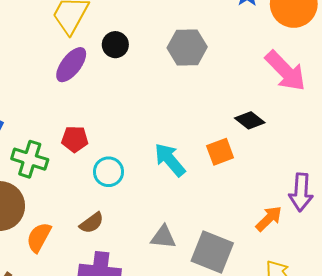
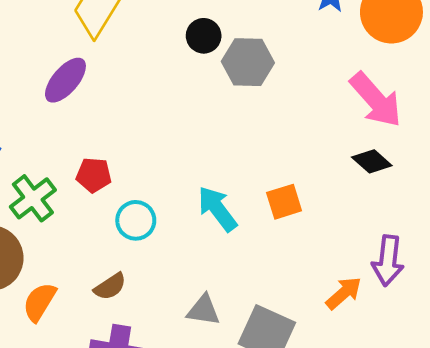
black circle: (115, 45) -> (204, 36), moved
purple ellipse: (71, 65) -> (65, 80), moved
black diamond: (250, 120) -> (372, 161), moved
green cross: (30, 159) -> (33, 198), turned 32

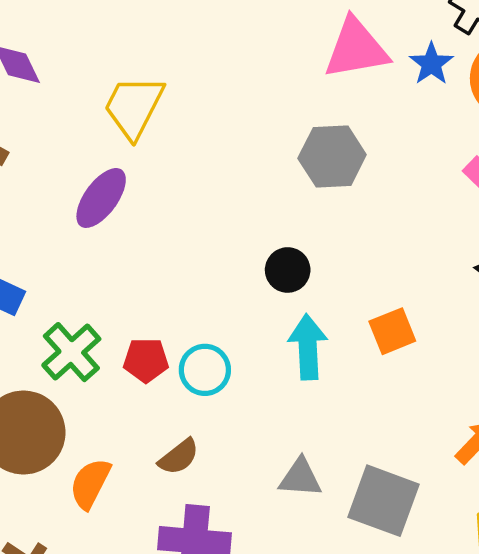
black circle: (204, 36) -> (288, 270), moved
red pentagon: (94, 175) -> (146, 360), moved
cyan arrow: (217, 209) -> (308, 347), turned 39

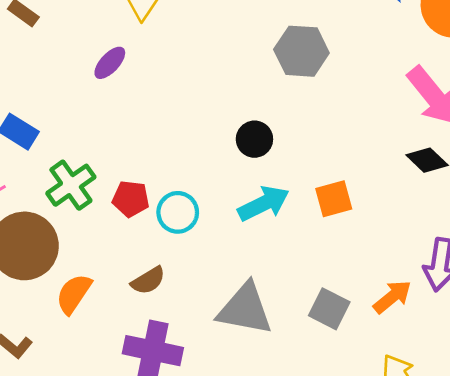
purple ellipse: (101, 198) -> (110, 63), size x0.7
cyan arrow: (308, 347) -> (264, 204), turned 60
gray triangle: (300, 478) -> (245, 309), size x1.6
gray square: (383, 501) -> (329, 309), moved, size x0.7

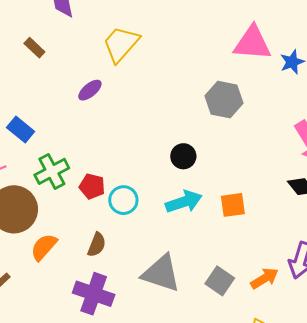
brown semicircle: (148, 281) -> (97, 245), turned -45

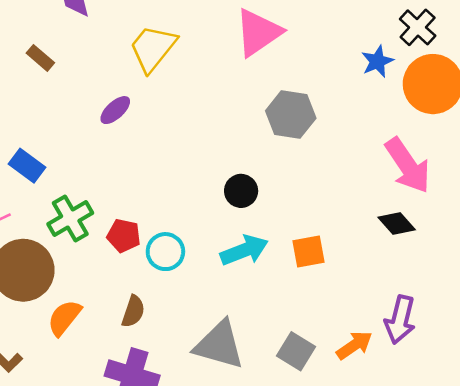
pink triangle: (252, 43) -> (258, 32), moved, turned -36

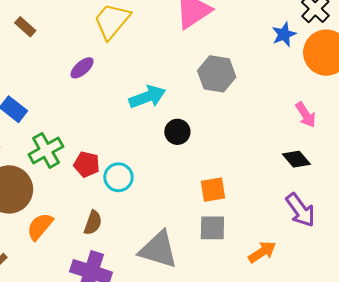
pink arrow: (408, 166) -> (306, 115), size x0.6
cyan arrow: (244, 250) -> (147, 97), moved
orange square: (309, 251) -> (213, 190), moved
purple arrow: (400, 320) -> (300, 210), moved, turned -51
gray square: (296, 351) -> (212, 228), moved, turned -32

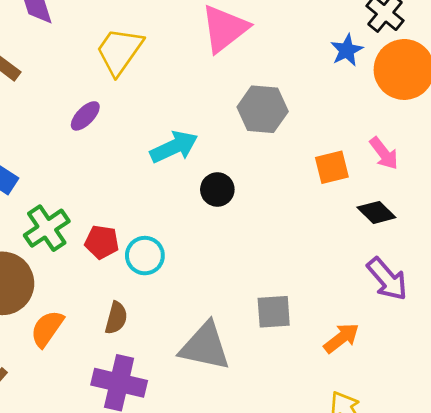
orange square: (213, 190) -> (332, 167), moved

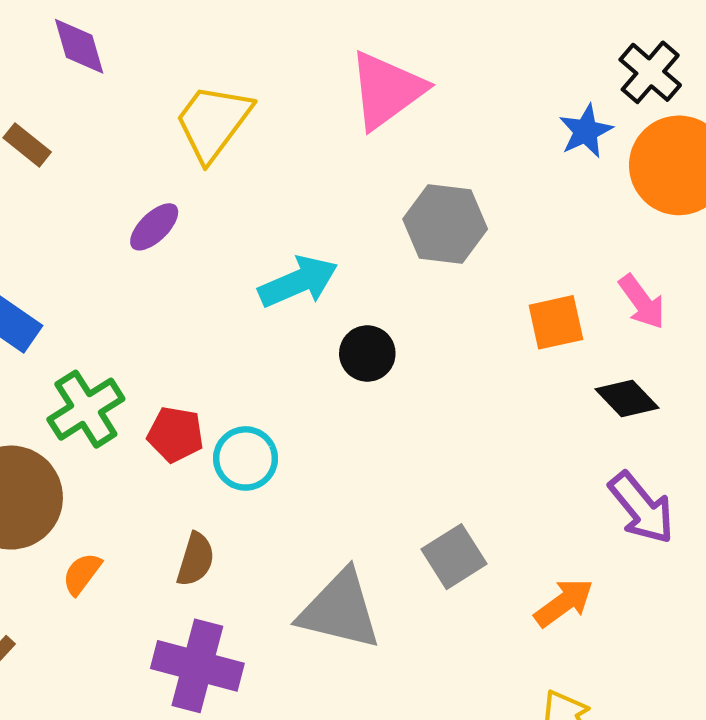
gray square: (274, 312) -> (454, 557), turned -30
orange semicircle: (47, 329) -> (82, 574), size x0.7

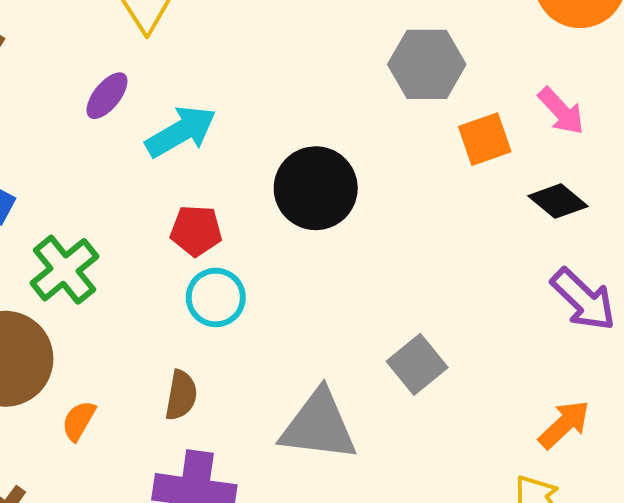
gray hexagon: (445, 224) -> (427, 64), moved
cyan arrow: (298, 282) -> (181, 132), moved
black circle: (367, 354) -> (316, 188), size x1.6
red pentagon: (175, 434) -> (196, 231), moved
orange arrow: (564, 603) -> (564, 424), moved

